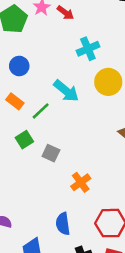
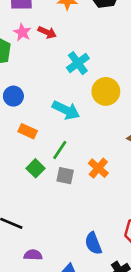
orange rectangle: (15, 101) -> (28, 131), moved
green line: (41, 111) -> (60, 150), moved
orange cross: (81, 182) -> (98, 168), moved

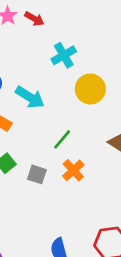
cyan arrow: (66, 110) -> (30, 97), moved
green line: (60, 150) -> (62, 139), moved

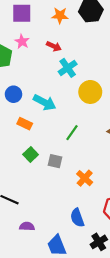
red arrow: (34, 19) -> (54, 46), moved
orange cross: (73, 170) -> (85, 178), moved

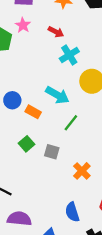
blue circle: (13, 94) -> (12, 100), moved
cyan arrow: (45, 102) -> (57, 95), moved
orange rectangle: (25, 124) -> (33, 112), moved
purple semicircle: (27, 226) -> (19, 219), size x1.5

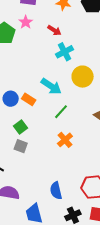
blue circle: (12, 100) -> (11, 99), moved
gray square: (52, 152) -> (21, 146), moved
orange cross: (82, 171) -> (65, 140), moved

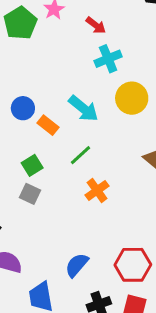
blue circle: (11, 99) -> (23, 108), moved
green line: (61, 112) -> (80, 155), moved
blue semicircle: (56, 191) -> (77, 265), turned 48

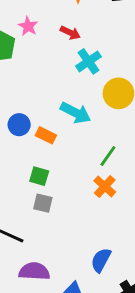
green line: (80, 155) -> (108, 156), moved
green square: (32, 165) -> (39, 176), turned -30

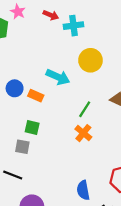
cyan cross: (88, 61) -> (74, 26), moved, turned 30
gray square: (43, 203) -> (22, 147), moved
blue semicircle: (101, 260) -> (83, 190), turned -36

